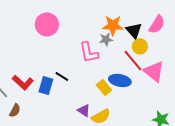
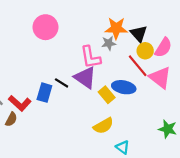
pink semicircle: (157, 24) -> (163, 48), moved
red L-shape: (23, 82) -> (20, 103), moved
purple triangle: (84, 110) -> (85, 78), moved, size x1.6

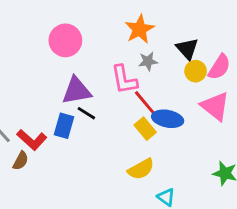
orange star: (116, 28) -> (140, 29), moved, turned -30
red line: (138, 66) -> (147, 105), moved
purple triangle: (85, 78) -> (77, 91), moved, turned -45

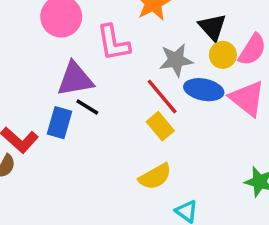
gray star: (148, 61) -> (176, 60), moved, size x1.4
pink L-shape: (124, 80) -> (113, 43), moved
blue ellipse: (168, 119) -> (204, 90), moved

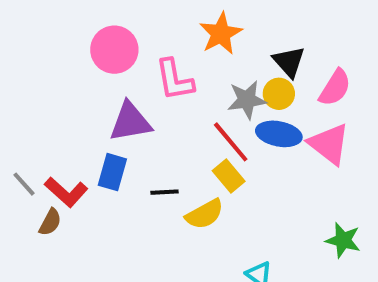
yellow circle: (223, 55) -> (279, 94), moved
black line: (87, 107) -> (165, 192), moved, turned -35
yellow semicircle: (155, 177) -> (205, 214), moved

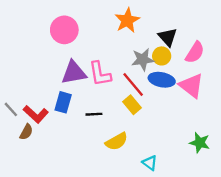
pink L-shape: (175, 80) -> (100, 74), moved
yellow semicircle: (205, 214) -> (117, 141), moved

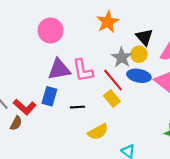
gray star: (143, 60) -> (122, 57), turned -30

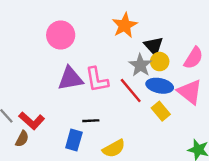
black triangle: (144, 37) -> (154, 46), moved
blue rectangle: (49, 96) -> (74, 140), moved
yellow rectangle: (112, 98) -> (161, 111), moved

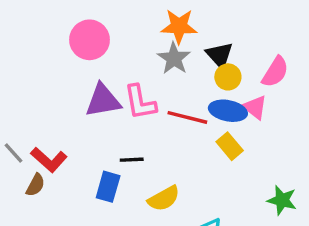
orange star: (125, 25) -> (179, 26), turned 30
gray star: (140, 65) -> (174, 58), moved
red line: (131, 91) -> (187, 117), turned -36
pink triangle: (190, 92) -> (255, 107), moved, size x0.7

